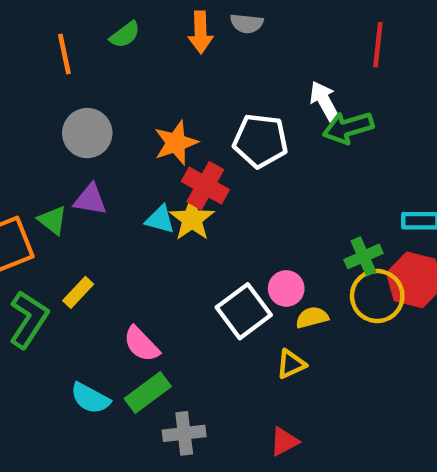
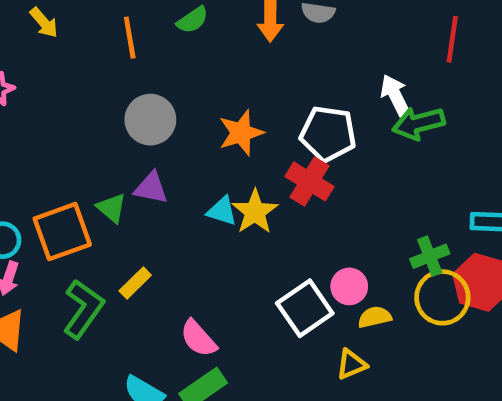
red cross: (205, 186) -> (310, 181), moved

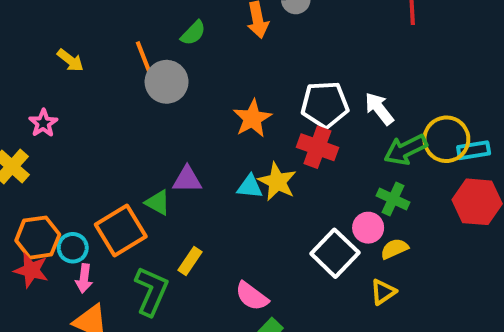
white arrow: (395, 95) -> (379, 109), moved
gray circle: (150, 120) -> (167, 82), moved
green arrow: (419, 123) -> (406, 150), moved
green cross: (430, 256) -> (393, 199), moved, turned -32
yellow circle: (442, 297) -> (446, 139), moved

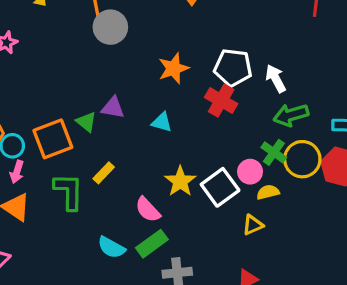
yellow circle: (446, 139) -> (302, 159), moved
yellow star: (277, 182) -> (180, 181), moved
green L-shape: (151, 291) -> (69, 191), turned -33

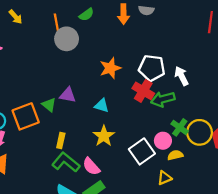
green arrow: (291, 115) -> (163, 99), moved
yellow rectangle: (104, 173) -> (61, 141), turned -32
yellow star: (180, 181) -> (104, 136), moved
green L-shape: (69, 191) -> (66, 162), moved, turned -52

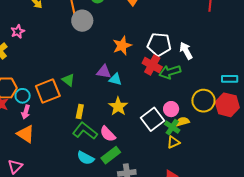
purple triangle: (68, 95) -> (104, 72), moved
green cross: (180, 127) -> (172, 127), moved

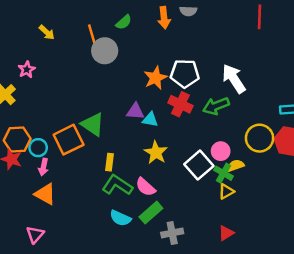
white pentagon: (159, 44) -> (185, 74), moved
white arrow: (186, 51) -> (234, 79), size x1.4
red cross: (152, 65) -> (180, 104), moved
green triangle: (68, 80) -> (93, 124), size x1.5

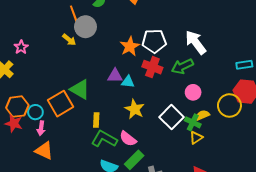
yellow arrow: (47, 32) -> (69, 40), moved
yellow circle: (260, 138) -> (229, 105), moved
pink circle: (221, 151) -> (193, 92), moved

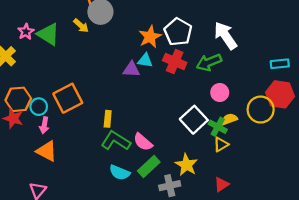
white pentagon: (154, 41) -> (178, 32), turned 30
cyan triangle: (128, 82) -> (145, 60), moved
green triangle: (80, 89) -> (48, 34), moved
yellow star: (135, 109) -> (186, 165), moved

